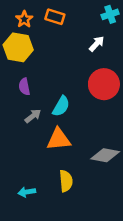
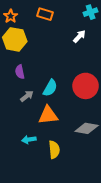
orange star: (24, 19) -> (11, 16), moved
red circle: (104, 84) -> (86, 86), moved
cyan arrow: (27, 192) -> (29, 140), moved

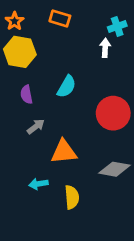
cyan cross: (91, 12) -> (117, 26), moved
white arrow: (79, 36) -> (105, 48), turned -40
cyan semicircle: (50, 88) -> (67, 86), moved

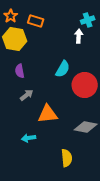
orange rectangle: (60, 18) -> (36, 21), moved
cyan semicircle: (67, 86) -> (63, 69), moved
yellow semicircle: (72, 197) -> (67, 158), moved

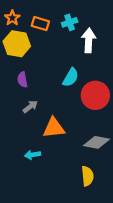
cyan cross: (88, 20) -> (70, 22), moved
white arrow: (79, 36) -> (89, 40), size x1.5
yellow semicircle: (67, 158) -> (87, 176), moved

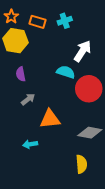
white arrow: (89, 40) -> (82, 51), moved, turned 30
cyan semicircle: (71, 77) -> (66, 72), turned -102

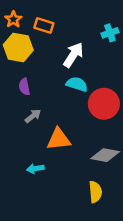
cyan cross: (65, 21) -> (110, 33), moved
white arrow: (82, 51) -> (73, 55), moved

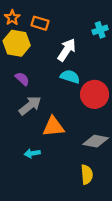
purple semicircle: (24, 87) -> (22, 79), turned 144
gray arrow: (33, 116) -> (30, 106), size x1.5

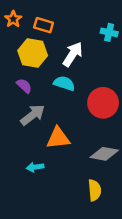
cyan cross: (100, 30) -> (109, 32), turned 32
yellow hexagon: (17, 43) -> (33, 53), moved
cyan semicircle: (70, 77) -> (64, 83), moved

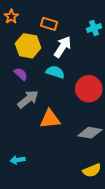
orange rectangle: (44, 25) -> (49, 24), moved
cyan cross: (109, 32) -> (94, 28), turned -32
cyan arrow: (35, 167) -> (18, 160), moved
yellow semicircle: (95, 190) -> (92, 170), moved, turned 72

